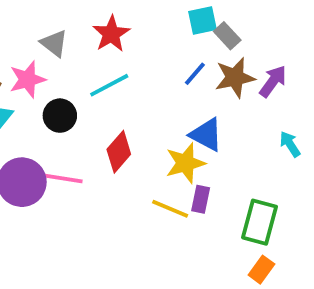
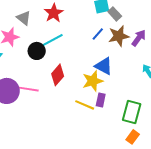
black circle: (60, 116) -> (37, 51), moved

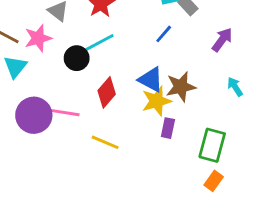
brown star: (119, 36) -> (181, 87), moved
blue triangle: (104, 66) -> (151, 80), moved
yellow line: (85, 105) -> (105, 142), moved

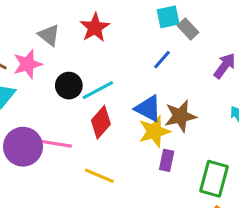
cyan line: (99, 42) -> (98, 90), moved

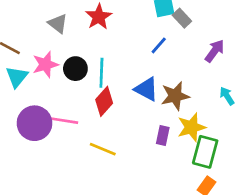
pink star: (28, 64) -> (45, 65), moved
cyan line: (98, 90) -> (101, 73), turned -60
yellow star: (154, 131) -> (191, 127), moved

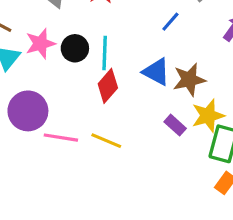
pink line: (63, 120) -> (61, 138), moved
purple rectangle: (163, 136) -> (175, 125), turned -60

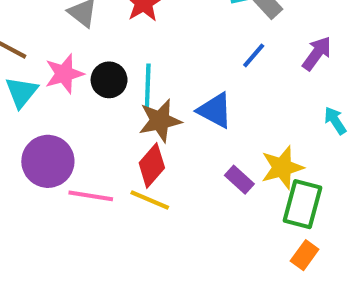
blue line: (170, 22) -> (254, 55), moved
brown star: (189, 80) -> (160, 121), moved
red diamond: (108, 86) -> (152, 165), moved

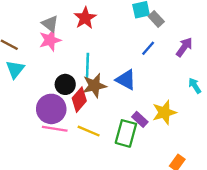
pink star: (64, 74) -> (50, 40), moved
black circle: (109, 80) -> (65, 84), moved
purple circle: (48, 161) -> (51, 109), moved
red diamond: (152, 165) -> (79, 100), moved
green rectangle: (303, 204) -> (126, 133), moved

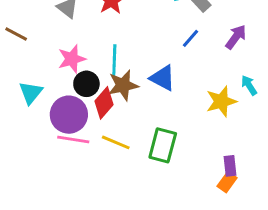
pink star: (50, 40) -> (72, 59), moved
cyan triangle: (15, 69) -> (31, 93), moved
yellow star: (164, 112) -> (221, 101), moved
purple rectangle: (140, 119) -> (230, 166), moved, turned 42

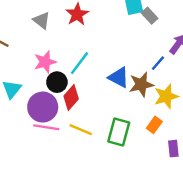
blue line: (190, 38) -> (158, 63), moved
cyan line: (114, 60) -> (80, 63), turned 35
brown star: (123, 85) -> (141, 84), moved
orange rectangle: (227, 182) -> (154, 125), moved

